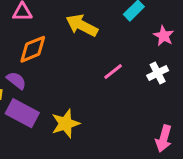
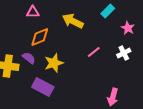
purple rectangle: (22, 113) -> (43, 87), moved
yellow star: (65, 124) -> (54, 63), moved
pink arrow: (164, 138) -> (113, 97), moved

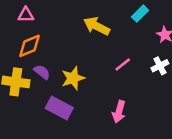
pink triangle: (33, 12) -> (26, 15), moved
orange diamond: (40, 37) -> (29, 46), moved
pink arrow: (113, 97) -> (119, 112), moved

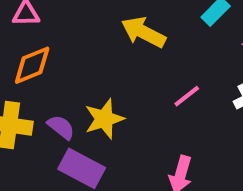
purple semicircle: (42, 72) -> (61, 127), moved

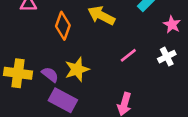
orange diamond: (32, 65) -> (63, 26), moved, turned -48

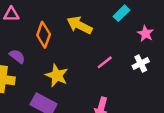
yellow star: (77, 69) -> (57, 75), turned -30
purple semicircle: (50, 75) -> (17, 56), moved

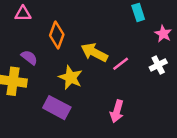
cyan rectangle: (122, 13) -> (138, 12), turned -63
yellow arrow: (80, 25) -> (94, 52), moved

